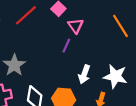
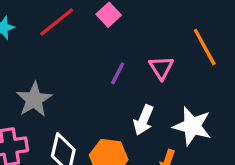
pink triangle: (76, 26) -> (161, 68), moved

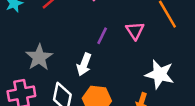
white arrow: (143, 120) -> (84, 64), moved

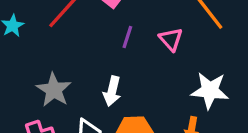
purple line: (102, 36) -> (127, 37), moved

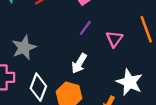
white arrow: (112, 91) -> (79, 63), moved

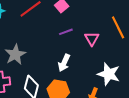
purple line: (85, 28) -> (66, 32), turned 40

